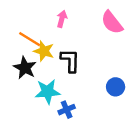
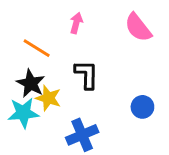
yellow star: (44, 51) -> (48, 98), moved
cyan star: (48, 92) -> (23, 113), moved
blue cross: (67, 110) -> (82, 135), size x1.5

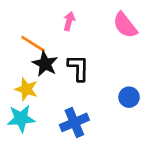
black star: (31, 83) -> (45, 64), moved
yellow star: (48, 98) -> (26, 89), moved
cyan star: (23, 113) -> (21, 118), moved

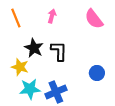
orange line: (33, 44) -> (16, 18), moved, turned 36
cyan star: (21, 118) -> (30, 89), moved

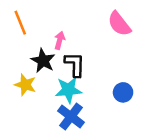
pink arrow: (52, 16) -> (60, 40), moved
cyan star: (30, 89) -> (68, 90), moved
blue cross: (56, 92) -> (71, 117), turned -30

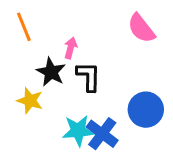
cyan star: (68, 90) -> (78, 131), moved
blue circle: (123, 92) -> (146, 110), size x1.5
blue cross: (71, 117) -> (102, 134), moved

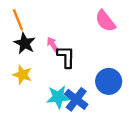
pink arrow: (71, 48) -> (53, 44), moved, turned -48
black star: (51, 72) -> (25, 43), moved

